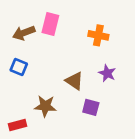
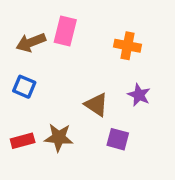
red rectangle: (18, 125) -> (23, 141), moved

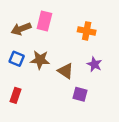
brown star: (59, 138) -> (40, 60), moved
red rectangle: (23, 141) -> (16, 95), turned -56

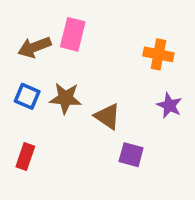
orange cross: (87, 31) -> (158, 54), moved
purple star: (94, 64) -> (169, 105), moved

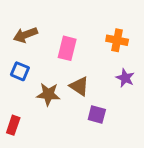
pink rectangle: (73, 34) -> (67, 48), moved
brown star: (65, 98) -> (48, 94), moved
red rectangle: (25, 156) -> (13, 125), moved

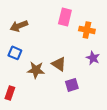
pink rectangle: (67, 48) -> (65, 17), moved
purple square: (97, 114) -> (72, 85), turned -32

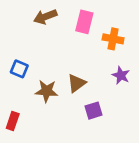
brown arrow: (19, 26) -> (45, 17), moved
brown triangle: (59, 64) -> (77, 83), turned 49

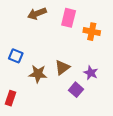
purple star: (121, 75) -> (91, 73), moved
purple square: (94, 111) -> (76, 90), turned -32

